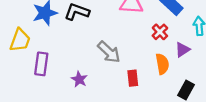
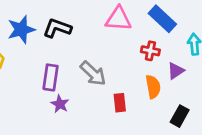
red cross: (160, 32) -> (150, 51), turned -35
purple rectangle: (41, 64) -> (51, 77), moved

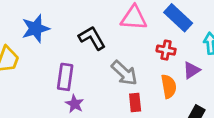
black L-shape: (57, 28) -> (92, 38), moved, turned 40
gray arrow: (93, 73) -> (124, 73), moved

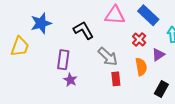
red cross: (166, 50) -> (139, 39), turned 32

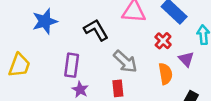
yellow trapezoid: (20, 47) -> (19, 65), moved
purple triangle: (158, 55) -> (186, 59), turned -40
red rectangle: (116, 79) -> (118, 88), moved

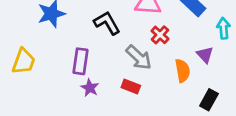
red cross: (163, 41) -> (160, 35), moved
red rectangle: (118, 88) -> (131, 86), turned -63

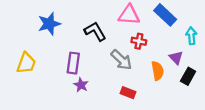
red cross: (160, 35) -> (139, 41), turned -32
red rectangle: (131, 86) -> (128, 93), moved
black rectangle: (209, 100) -> (188, 76), moved

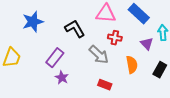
purple triangle: (176, 58) -> (147, 44), moved
purple rectangle: (73, 63) -> (55, 58), turned 30

